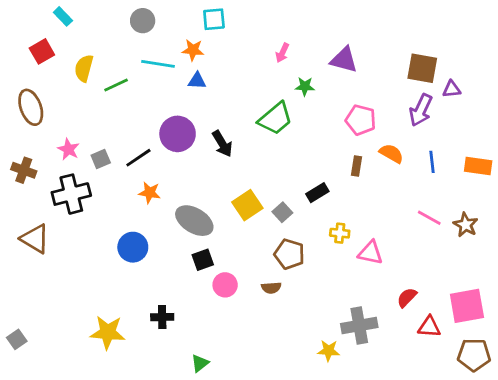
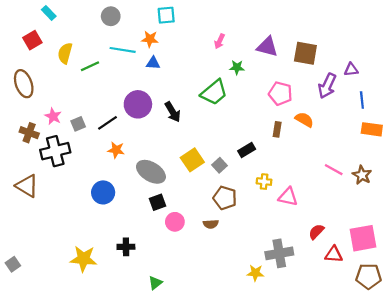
brown square: (422, 68) -> (305, 53), moved
blue line: (432, 162) -> (362, 100), moved
brown cross: (24, 170) -> (29, 133), moved

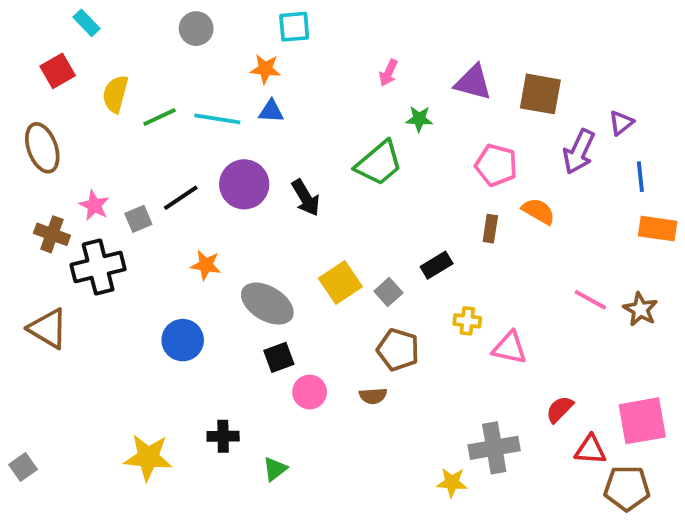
cyan line: (123, 50) -> (217, 119), moved
purple triangle: (351, 70) -> (621, 123), turned -32
black line: (107, 123) -> (181, 198), moved
brown pentagon: (369, 276) -> (627, 488), moved
green triangle: (155, 283) -> (275, 469), moved

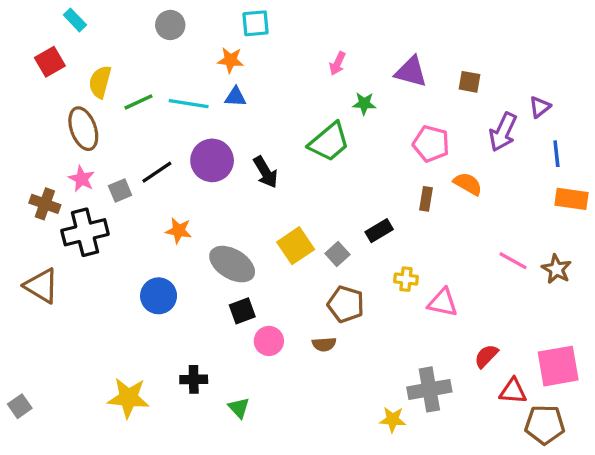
brown square: (540, 94) -> (470, 82), size x0.6
brown ellipse: (42, 148) -> (83, 129), moved
green triangle: (275, 469) -> (239, 408), turned -35

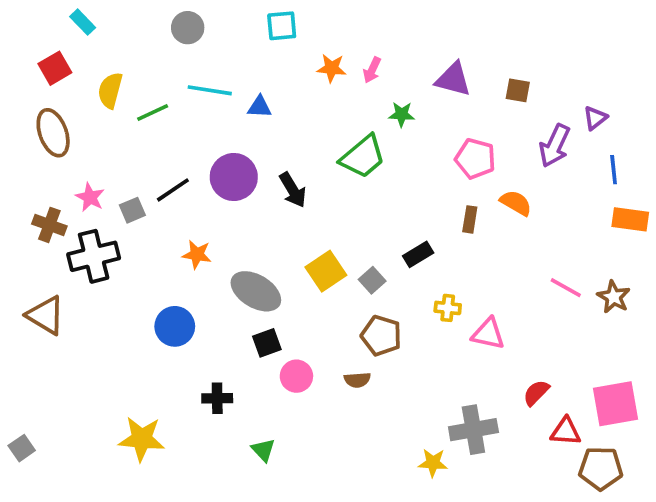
orange star: (230, 60) -> (331, 68), moved
cyan line: (189, 104) -> (210, 90), moved
brown ellipse: (83, 129) -> (53, 133), moved
black cross: (194, 379) -> (217, 398), moved

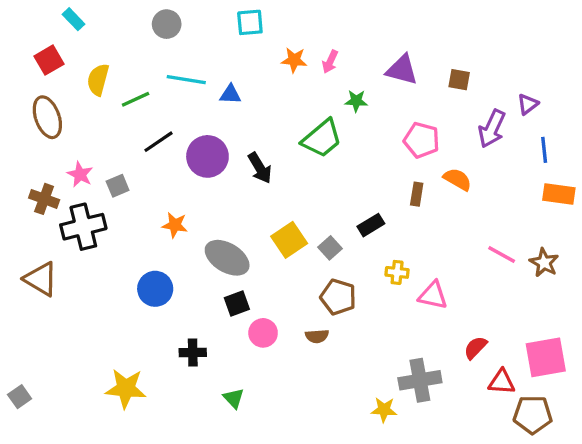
black line: (173, 190) -> (158, 142), moved

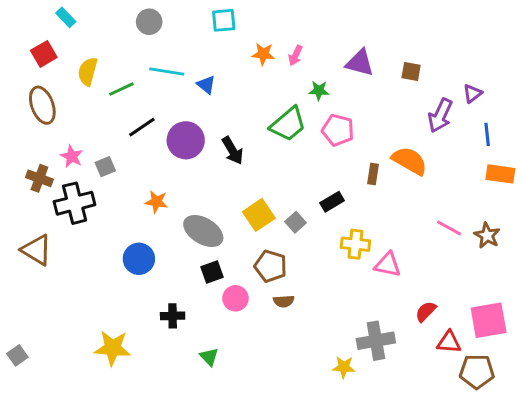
blue triangle: (230, 94) -> (206, 85), turned 36
pink pentagon: (422, 140) -> (338, 130), moved
orange semicircle: (457, 179) -> (410, 161), size x1.4
yellow cross: (397, 272) -> (355, 244), size x1.4
brown pentagon: (338, 297) -> (271, 266), moved

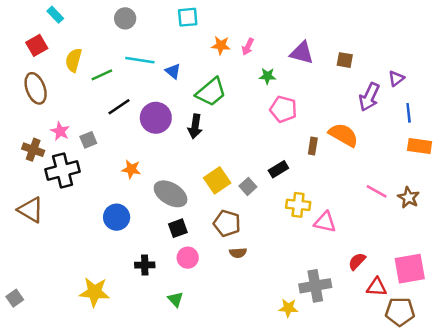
green trapezoid: (288, 124) -> (211, 92), moved
black arrow: (233, 151) -> (195, 126), turned 40
pink circle: (235, 298) -> (188, 258), moved

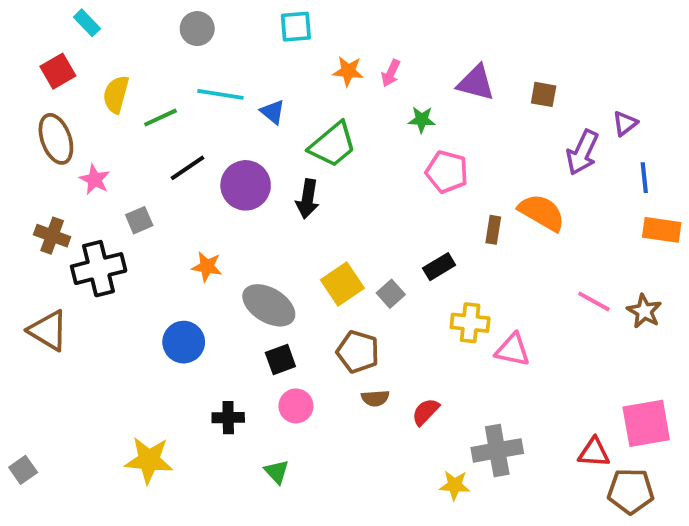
pink star: (60, 131) -> (95, 180), moved
red semicircle: (357, 261) -> (426, 412), moved

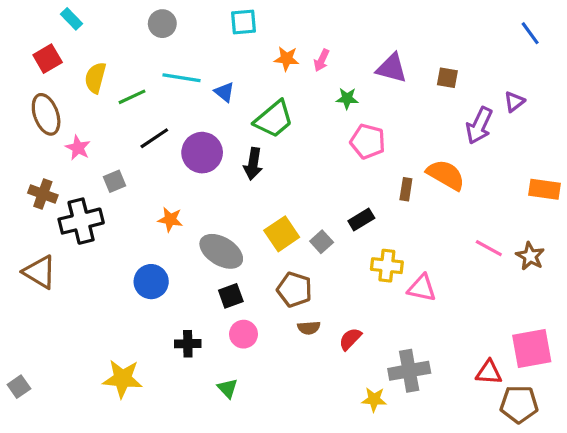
blue line: (644, 178) -> (530, 33), moved, turned -30

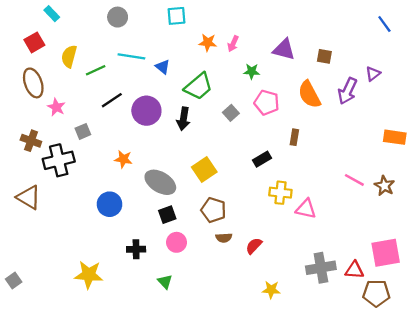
orange semicircle: (446, 175) -> (309, 94), moved, turned -148
gray square: (322, 242) -> (231, 113), moved
gray cross: (409, 371) -> (321, 268), moved

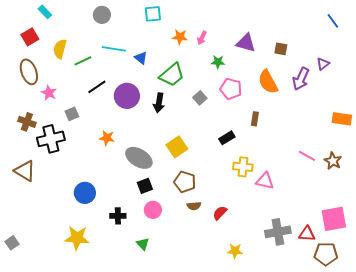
blue circle: (109, 204) -> (85, 193), moved

